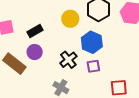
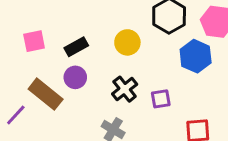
yellow circle: (70, 19) -> (127, 42), moved
blue hexagon: (92, 42) -> (196, 56), moved

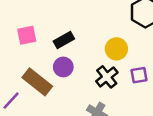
yellow circle: (127, 42) -> (116, 49), moved
purple square: (161, 99) -> (139, 75), moved

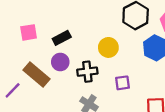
purple square: (139, 75) -> (122, 83), moved
black cross: (107, 77) -> (87, 72), moved, turned 30

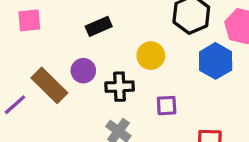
pink square: (29, 32) -> (29, 20), moved
black rectangle: (62, 38) -> (99, 26), moved

